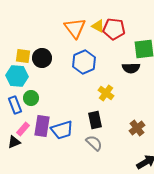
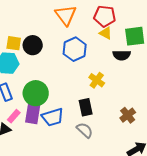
yellow triangle: (98, 26) -> (106, 33), moved
green circle: (31, 98) -> (36, 93), moved, size x1.6

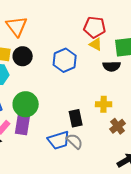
orange triangle: (66, 15) -> (17, 26), moved
yellow cross: (97, 80) -> (104, 104), moved, turned -35
blue trapezoid: (53, 117) -> (59, 140), moved

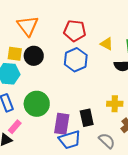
red pentagon: (95, 27) -> (75, 31), moved
purple rectangle: (23, 124) -> (62, 124), moved
gray semicircle: (75, 141) -> (107, 141), moved

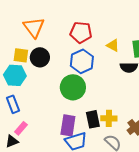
green circle: (37, 104) -> (73, 87), moved
yellow cross: (115, 104) -> (109, 118), moved

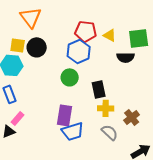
red pentagon: (81, 32) -> (86, 31), moved
green circle: (73, 87) -> (70, 77), size x0.7
black rectangle: (93, 119) -> (99, 89), moved

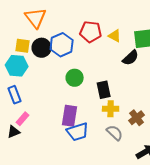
blue hexagon: (79, 51) -> (62, 45), moved
black semicircle: (126, 57) -> (131, 58), turned -42

